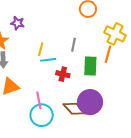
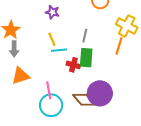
purple star: (18, 23) -> (52, 12), moved
yellow line: (41, 49) -> (52, 39), turned -40
green rectangle: (90, 66) -> (86, 58), moved

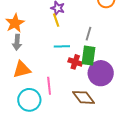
yellow line: (52, 39) -> (56, 20), moved
purple circle: (100, 93) -> (101, 73), moved
cyan circle: (51, 105) -> (29, 100), moved

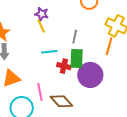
brown diamond: (84, 97) -> (61, 101), moved

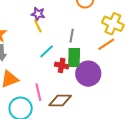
orange line: (109, 46) -> (106, 44), turned 42
cyan line: (49, 52) -> (47, 51), turned -35
brown diamond: (61, 101) -> (60, 101), turned -45

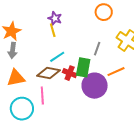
gray line: (72, 36) -> (97, 49), moved
orange line: (106, 44) -> (116, 72), moved
brown diamond: (60, 101) -> (49, 73), moved

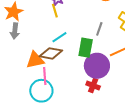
red cross: (70, 73) -> (93, 85), moved
orange triangle: (16, 78) -> (35, 60), moved
cyan circle: (22, 109) -> (41, 91), moved

